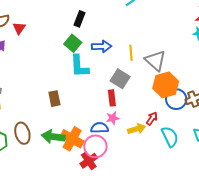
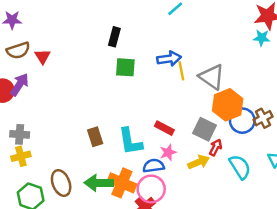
green square: (73, 43) -> (125, 67), moved, turned -30
blue arrow: (102, 46) -> (169, 59), moved
cyan L-shape: (79, 66) -> (130, 142), moved
gray square: (120, 79) -> (205, 129), moved
red rectangle: (112, 98) -> (164, 128), turned -49

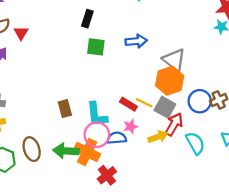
yellow line: (181, 71) -> (144, 103), moved, turned -56
orange hexagon: (228, 105) -> (170, 81), moved
red arrow: (216, 147) -> (174, 124), size x1.5
pink circle: (151, 189) -> (97, 135), moved

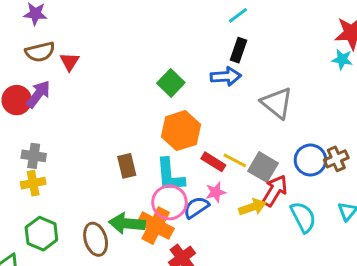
black rectangle: (87, 19) -> (238, 50), moved
green square: (96, 47) -> (171, 83), turned 36
orange hexagon: (170, 81) -> (181, 131), moved
blue semicircle: (117, 138) -> (196, 207), turned -30
brown ellipse: (32, 149) -> (96, 239), moved

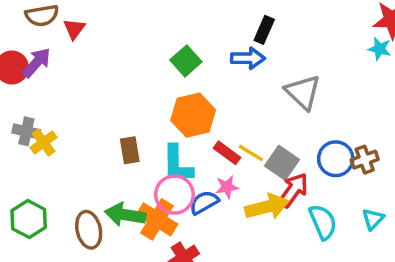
yellow cross: (33, 183) -> (43, 142), moved, turned -30
yellow arrow: (252, 207) -> (267, 207), size x1.4

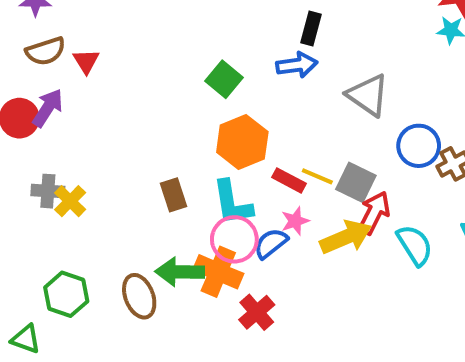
blue circle: (336, 159) -> (419, 146), moved

